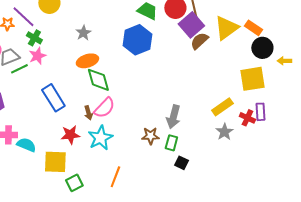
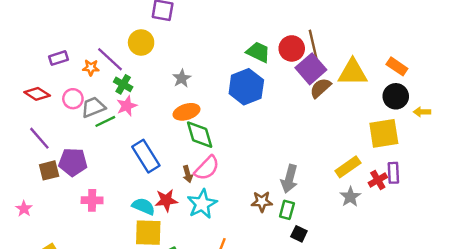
yellow triangle: (226, 28) -> (353, 72), turned 36
orange rectangle: (253, 28) -> (397, 66), moved
red cross: (247, 118) -> (378, 180), turned 35
cyan semicircle: (26, 145) -> (143, 206), moved

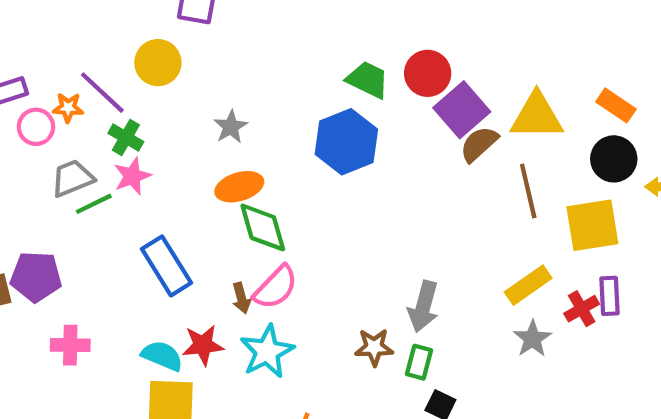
brown line: (313, 45) -> (528, 191), moved
pink circle: (73, 99) -> (36, 127), moved

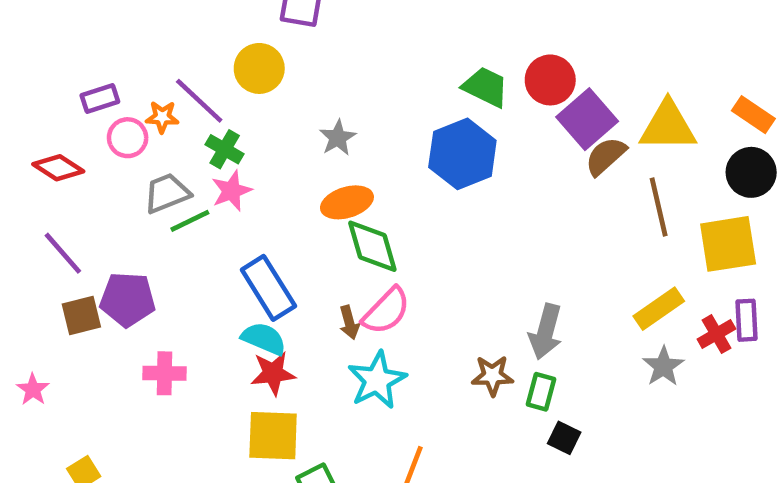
red star: (203, 345) -> (273, 373), moved
cyan semicircle: (162, 356) -> (264, 339), moved

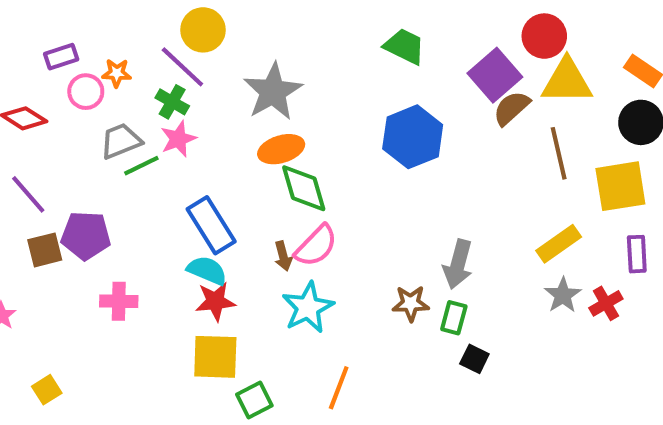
red circle: (550, 80) -> (544, 36), moved
purple line: (199, 101) -> (182, 67), moved
gray star: (338, 138) -> (273, 92), size x1.8
blue hexagon: (462, 154) -> (413, 137), moved
red cross: (716, 334) -> (606, 303), moved

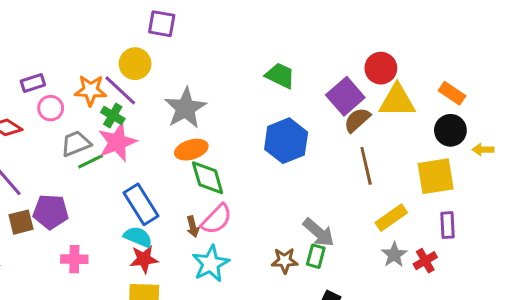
orange star: (117, 73) -> (91, 90), moved, size x1.5
pink star: (178, 139) -> (117, 142), size x1.5
brown line: (559, 153) -> (366, 166), moved
gray arrow: (458, 264) -> (319, 232), turned -64
green rectangle: (454, 318) -> (316, 256), moved

